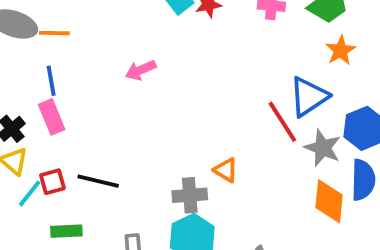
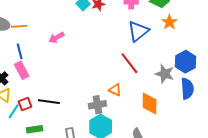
pink arrow: (141, 70) -> (56, 38), moved
blue triangle: (309, 97) -> (138, 31), moved
red line: (282, 122) -> (129, 63), moved
orange diamond: (329, 201) -> (150, 103), moved

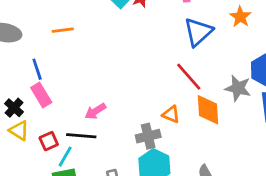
orange line: (19, 26) -> (63, 30), moved
pink arrow: (56, 38) -> (95, 111), moved
orange diamond: (150, 103) -> (208, 110), moved
cyan line: (14, 111) -> (65, 157), moved

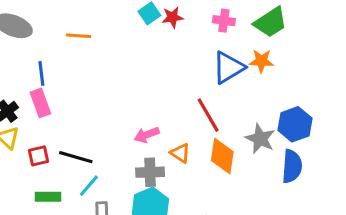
orange star: (240, 17) -> (261, 61), moved, turned 30
pink arrow: (95, 111) -> (147, 135), moved
cyan line: (65, 157) -> (89, 186), moved

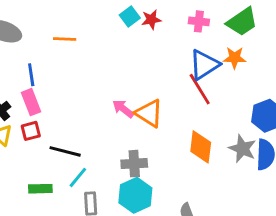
red line: (208, 115) -> (200, 89), moved
pink arrow: (147, 135) -> (123, 109), moved, turned 60
gray star: (260, 139) -> (242, 149), moved
orange triangle: (180, 153) -> (149, 113), moved, size x1.5
red square: (39, 156) -> (31, 131), moved

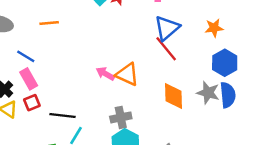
orange star: (235, 58) -> (214, 28), moved
blue line: (31, 75) -> (26, 56), turned -42

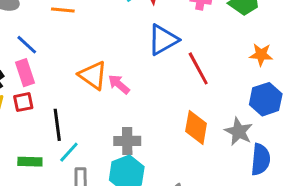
blue triangle: (167, 28) -> (163, 40), moved
orange triangle: (127, 74) -> (93, 75), moved
blue semicircle: (228, 95) -> (261, 159), moved
black line: (63, 115) -> (57, 125), turned 65

